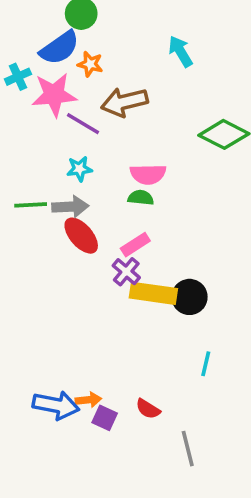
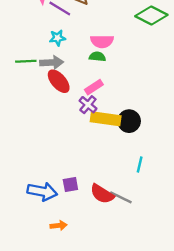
orange arrow: (88, 400) -> (59, 226), moved
red semicircle: (148, 409) -> (102, 194), size x1.5
purple square: (105, 418) -> (70, 184), moved, turned -35
gray line: (188, 449) -> (121, 197), moved, turned -50

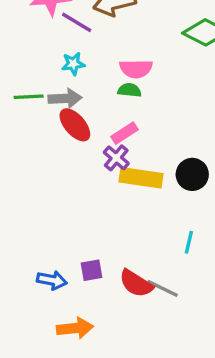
black circle: (129, 121) -> (192, 174), moved
blue arrow: (42, 191) -> (52, 280), size x0.7
orange arrow: (59, 226) -> (75, 328), size x1.5

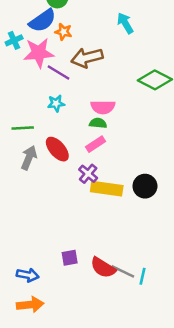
gray arrow: (65, 98) -> (29, 158), moved, turned -65
pink rectangle: (124, 133) -> (96, 144), moved
cyan line: (189, 242) -> (143, 276), moved
blue arrow: (52, 280) -> (28, 275), moved
orange arrow: (75, 328) -> (30, 305), moved

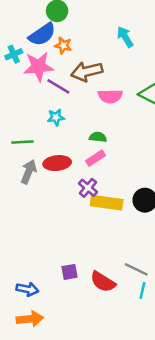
pink semicircle: (103, 107) -> (110, 96), moved
red ellipse: (57, 149) -> (57, 163), turned -55
gray line: (123, 271) -> (136, 269), moved

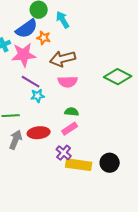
cyan arrow: (125, 37) -> (63, 20), moved
purple line: (58, 86) -> (31, 82), moved
pink semicircle: (110, 96) -> (68, 82), moved

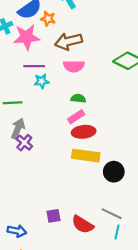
purple line: (31, 82) -> (34, 66), turned -30
red ellipse: (39, 133) -> (84, 132), moved
purple cross: (64, 153) -> (24, 143), moved
black circle: (110, 163) -> (114, 172), moved

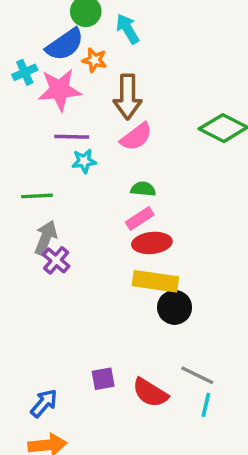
brown arrow: (69, 41) -> (128, 97), turned -76
pink semicircle: (74, 66) -> (136, 137), turned -36
black circle: (114, 172) -> (175, 307), moved
blue arrow: (17, 231) -> (44, 403), turned -60

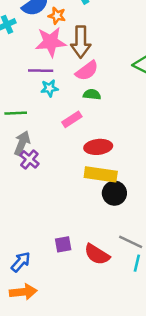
pink star: (60, 90) -> (51, 42), moved
green semicircle: (143, 189) -> (92, 94), moved
pink rectangle: (140, 219) -> (72, 119), moved

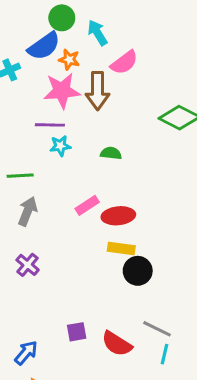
pink semicircle: (87, 71) -> (124, 62), moved
pink rectangle: (72, 119) -> (87, 205), moved
purple cross: (29, 159) -> (28, 265), moved
yellow rectangle: (101, 174) -> (121, 248), size x0.7

